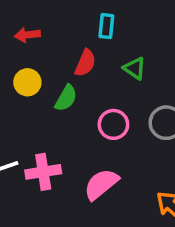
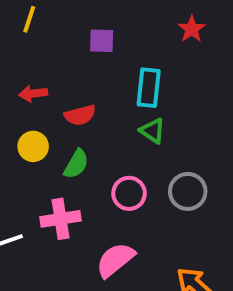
cyan rectangle: (106, 26) -> (149, 88), moved, size x1.4
red semicircle: (85, 63) -> (80, 115), moved, turned 52
pink cross: (43, 172) -> (61, 219), moved

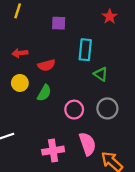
green triangle: (152, 131) -> (101, 74), moved
pink cross: (61, 219) -> (53, 151), moved
pink semicircle: (115, 260) -> (87, 144), moved, turned 110

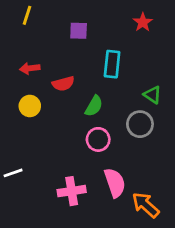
green triangle: (101, 74) -> (153, 95), moved
green semicircle: (44, 93) -> (94, 106), moved
gray circle: (107, 108) -> (140, 124), moved

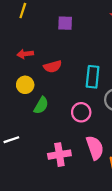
cyan rectangle: (112, 64) -> (93, 77), moved
green semicircle: (94, 106) -> (41, 105), moved

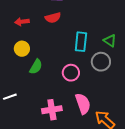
red semicircle: (53, 67) -> (53, 18), moved

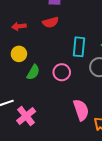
pink circle: (71, 73) -> (62, 72), moved
pink cross: (52, 110) -> (26, 116), moved, turned -30

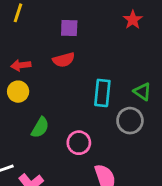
yellow circle: (19, 54) -> (18, 92), moved
pink circle: (62, 72) -> (79, 143), moved

